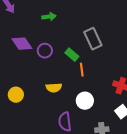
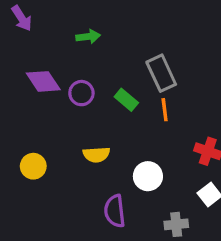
orange line: (82, 70) -> (165, 110), moved

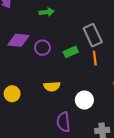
purple diamond: (43, 81) -> (18, 40), turned -50
green rectangle: (126, 100) -> (71, 52), turned -64

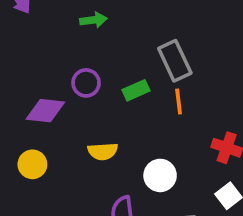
purple diamond: (18, 40) -> (45, 111), moved

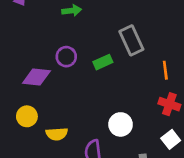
orange line: (179, 101) -> (165, 70), moved
yellow semicircle: (103, 151) -> (57, 134), moved

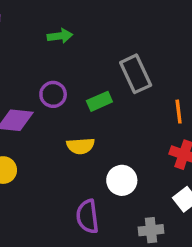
yellow semicircle: (57, 134) -> (81, 146), moved

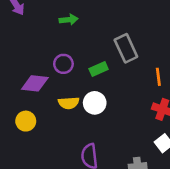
yellow semicircle: (81, 146) -> (69, 103), moved
white circle: (122, 180) -> (95, 103), moved

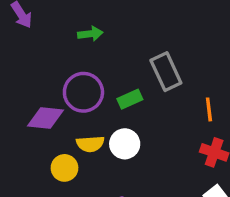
purple circle: (63, 64) -> (83, 92), size x1.5
yellow circle: (26, 121) -> (65, 168), moved

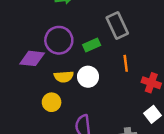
orange line: (209, 109) -> (126, 63), moved
yellow circle: (65, 168) -> (52, 102), moved

